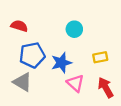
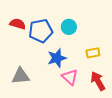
blue pentagon: (32, 55) -> (41, 31), moved
gray triangle: (22, 82) -> (21, 76), turned -36

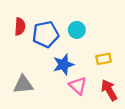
red semicircle: (18, 24) -> (20, 27), turned 77

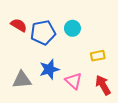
red semicircle: (20, 27) -> (19, 25), turned -63
blue star: (63, 64) -> (49, 69), moved

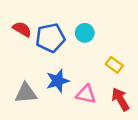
yellow rectangle: (98, 56) -> (114, 65), turned 48
pink triangle: (74, 81) -> (86, 94), turned -30

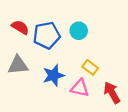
yellow rectangle: (114, 65) -> (90, 67), moved
gray triangle: (26, 93) -> (18, 65), moved

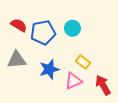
pink triangle: (80, 88) -> (74, 81), turned -36

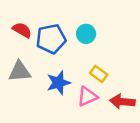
red arrow: (103, 85) -> (122, 102), turned -54

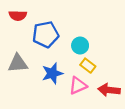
red semicircle: (22, 30) -> (18, 16), moved, turned 150
cyan circle: (86, 34) -> (80, 46), moved

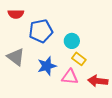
gray triangle: (18, 63) -> (16, 57), turned 42
pink triangle: (78, 86) -> (70, 77), turned 30

